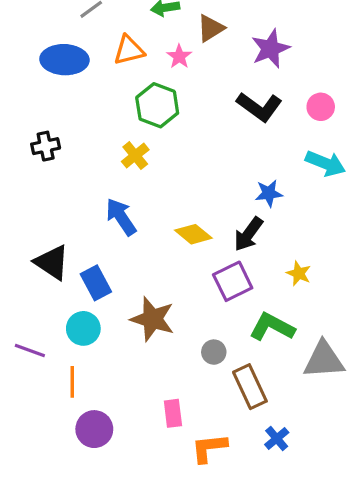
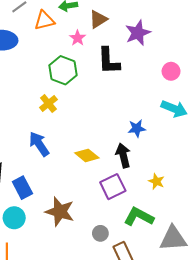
orange triangle: (129, 50) -> (44, 20), moved
black L-shape: (259, 107) -> (109, 61), moved, turned 52
black arrow: (248, 234) -> (123, 155), turned 130

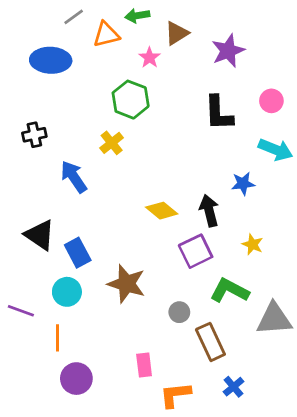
black L-shape: (109, 61) -> (219, 113), moved
blue star: (137, 128) -> (243, 183), moved
blue arrow: (39, 144) -> (74, 177), moved

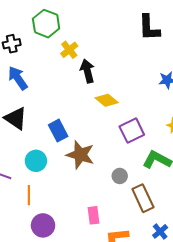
green hexagon: (131, 100) -> (46, 24), moved
blue arrow: (74, 177) -> (18, 78), moved
black arrow: (209, 211) -> (87, 71), moved
blue rectangle: (78, 253) -> (58, 131), moved

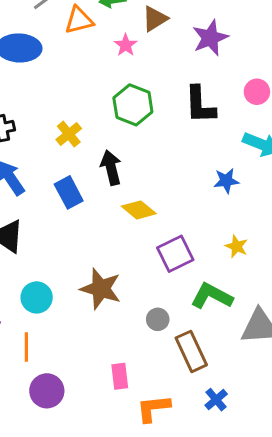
green hexagon: (46, 24) -> (133, 105), moved
yellow cross: (69, 50) -> (69, 134), moved
blue rectangle: (58, 131) -> (69, 192), moved

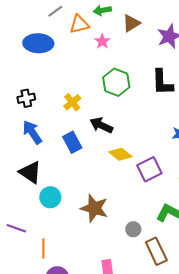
pink star: (126, 45) -> (102, 41), moved
black arrow: (111, 168) -> (101, 125), turned -50
purple square: (175, 254) -> (149, 169), moved
cyan circle: (37, 297) -> (50, 197), moved

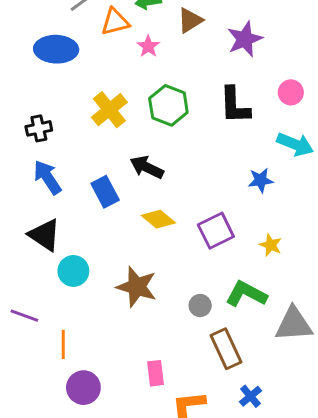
yellow cross: (72, 102) -> (109, 110), moved, size x1.4
yellow diamond: (120, 154) -> (158, 219), moved
gray circle: (133, 229) -> (200, 306), moved

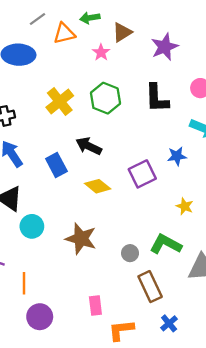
pink star: (148, 46) -> (101, 52), moved
purple square: (216, 231) -> (142, 174), moved

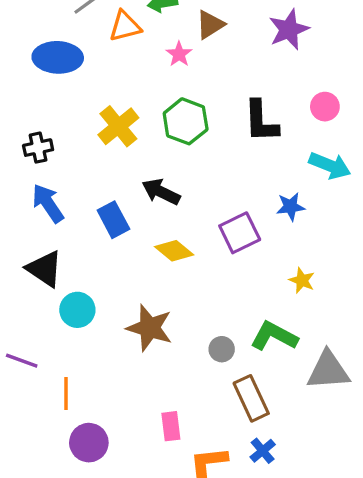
purple star: (165, 47) -> (289, 30), moved
blue cross: (169, 323) -> (263, 451), moved

